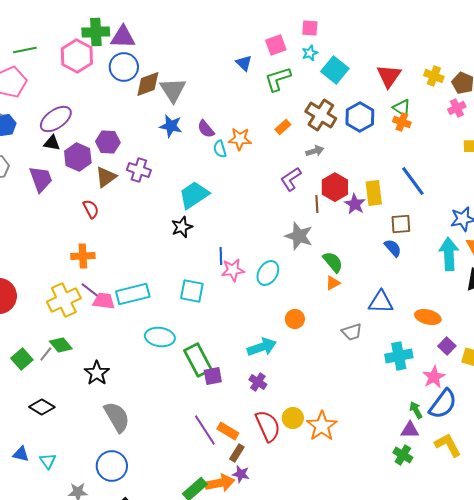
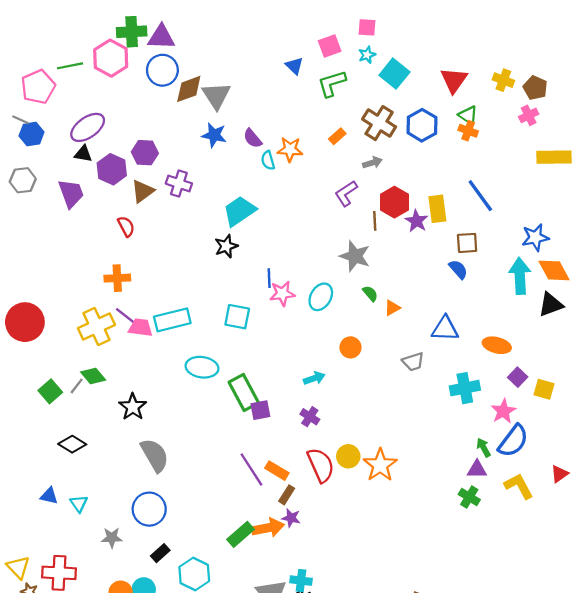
green line: (25, 50) -> (70, 66), moved
green semicircle: (333, 262) -> (370, 294), moved, size x0.7
cyan arrow: (262, 347) -> (314, 378), size x0.7

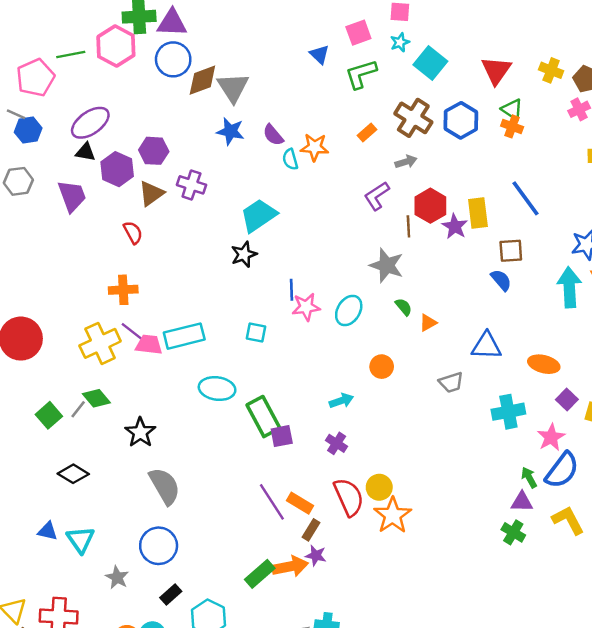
cyan square: (237, 317) -> (256, 332), size x0.7
orange star: (380, 465) -> (393, 515), moved
cyan triangle: (79, 504) -> (81, 540), size x1.4
gray star: (112, 538) -> (117, 577), turned 30

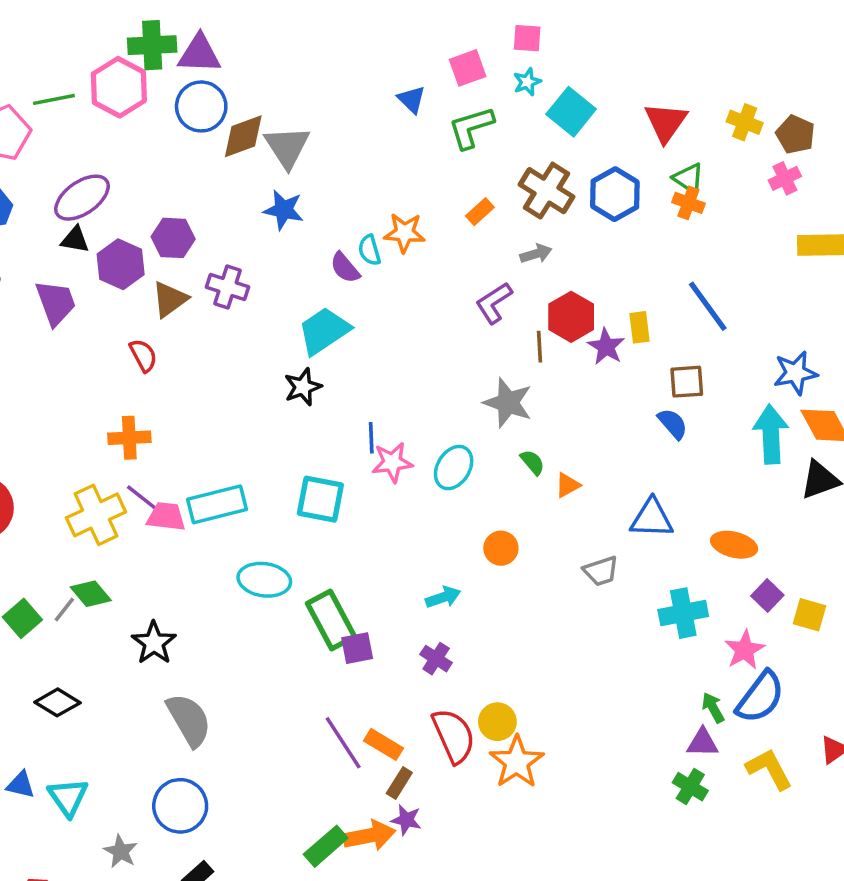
purple semicircle: (273, 135) -> (345, 268), moved
yellow rectangle: (478, 213) -> (639, 327), size x0.7
cyan square: (256, 332) -> (320, 499), size x1.6

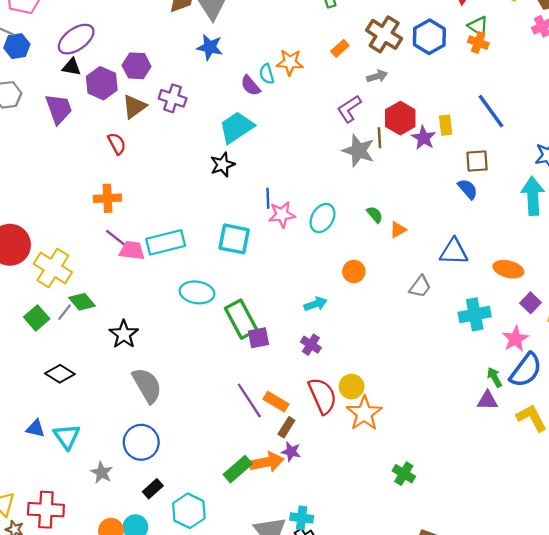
gray star: (508, 403) -> (359, 151), moved
yellow cross: (96, 515) -> (53, 268), moved, turned -33
gray trapezoid: (601, 571) -> (420, 287), turned -35
green cross: (690, 787) -> (404, 474), moved

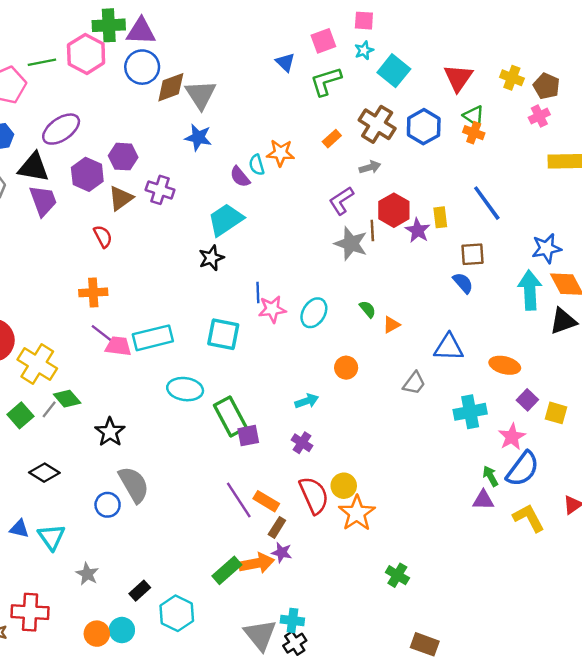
black triangle: (71, 67) -> (34, 167), moved, size x1.6
blue circle: (141, 442) -> (108, 505), moved, size x0.7

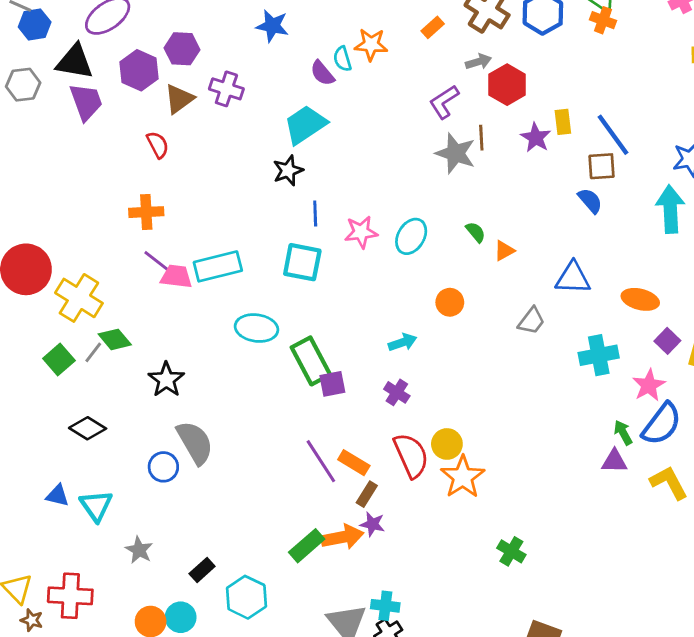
blue line: (487, 203) -> (613, 135), moved
red hexagon: (394, 210) -> (507, 85), moved
blue line: (258, 292) -> (315, 213), moved

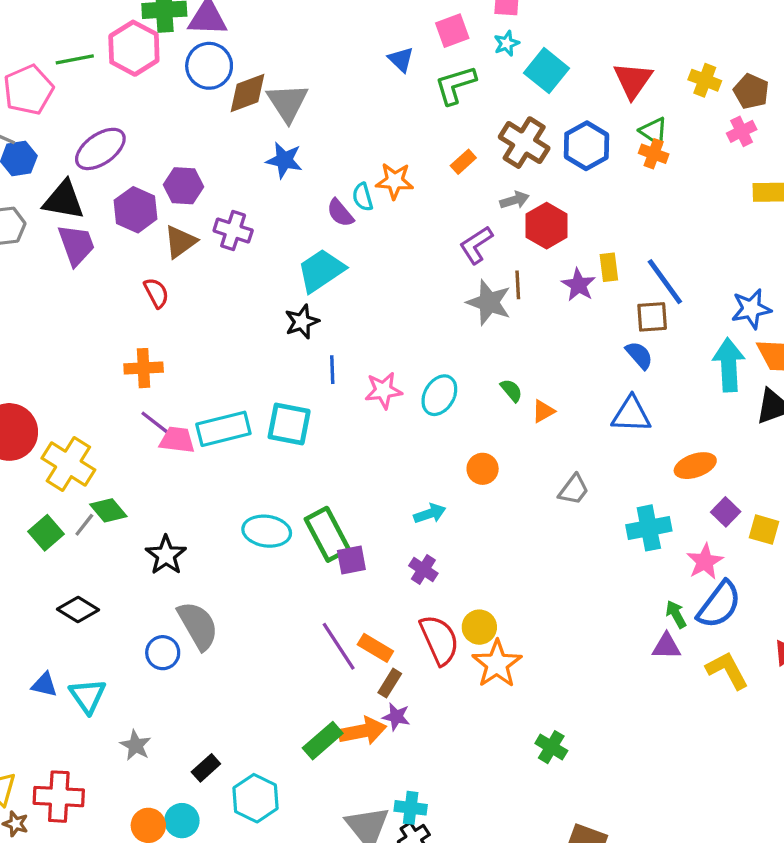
cyan square: (302, 262) -> (289, 424), moved
blue triangle: (573, 278) -> (631, 414), moved
orange ellipse: (640, 299) -> (695, 466), turned -33
cyan ellipse: (256, 328) -> (267, 531), moved

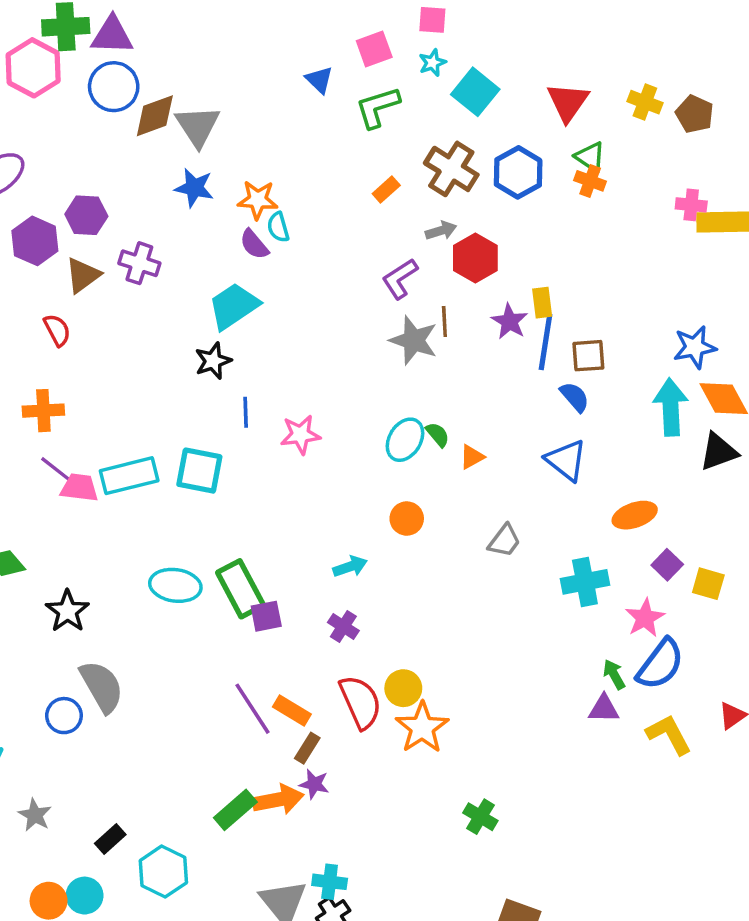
pink cross: (742, 131) -> (691, 205), moved, turned 32
orange star: (395, 181) -> (258, 200), moved
blue line: (665, 282) -> (546, 342), moved, turned 45
cyan ellipse: (439, 395) -> (405, 440), moved
blue triangle: (631, 414) -> (566, 460), turned 36

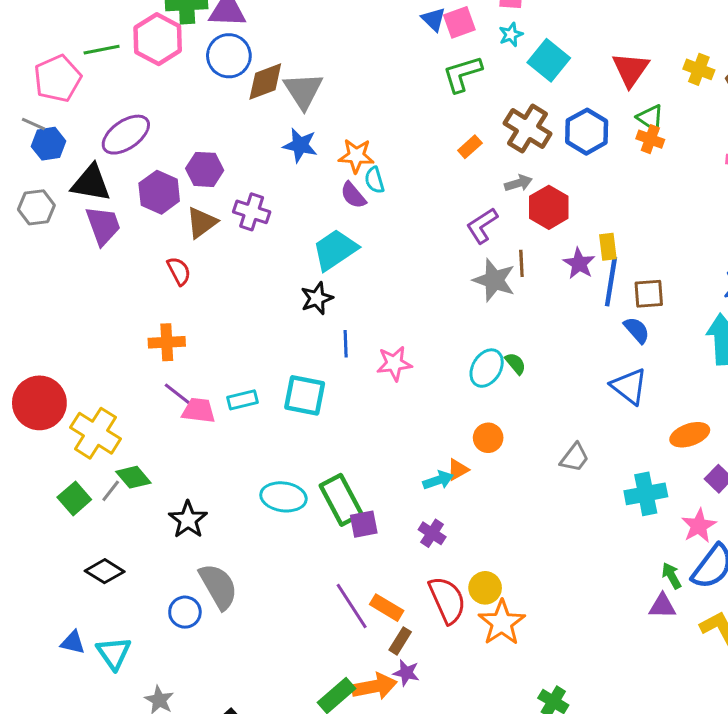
blue triangle: (319, 80) -> (434, 19), moved
orange triangle: (472, 457) -> (458, 470), moved
cyan rectangle: (129, 476) -> (243, 400), size x0.6

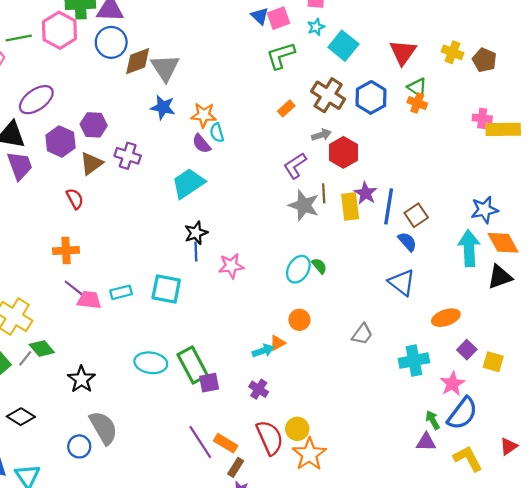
yellow rectangle: (608, 247) -> (350, 206), moved, size x1.4
brown square: (649, 294) -> (416, 215), turned -30
black star: (317, 298) -> (196, 233), moved

